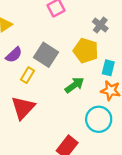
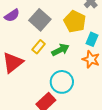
yellow rectangle: (27, 75) -> (39, 47), moved
cyan circle: (99, 119) -> (62, 82), moved

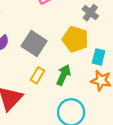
green arrow: (60, 50) -> (64, 75), turned -30

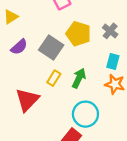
gray cross: (90, 13) -> (110, 31), moved
yellow pentagon: (75, 39) -> (78, 34), moved

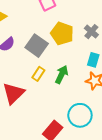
cyan circle: (85, 114) -> (80, 115), moved

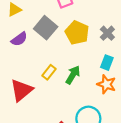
gray square: (37, 46) -> (46, 28), moved

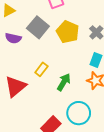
purple semicircle: (19, 39) -> (13, 38), turned 49
green arrow: (73, 75) -> (64, 82), moved

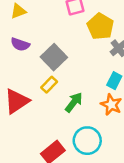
gray square: (38, 27) -> (54, 57), moved
yellow pentagon: (68, 32) -> (100, 26), moved

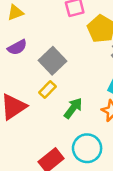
purple semicircle: (20, 44) -> (17, 47), turned -48

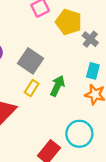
green arrow: (73, 108) -> (57, 86), moved

